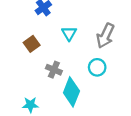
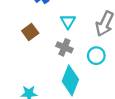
gray cross: (54, 70) -> (64, 47), moved

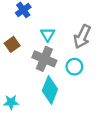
gray cross: (64, 47) -> (44, 59), size x1.5

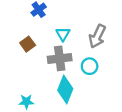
gray cross: (44, 59) -> (60, 58), turned -30

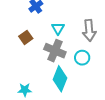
gray arrow: (97, 36) -> (89, 30), turned -30
gray cross: (60, 58) -> (55, 51), turned 30

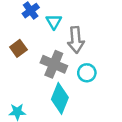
cyan triangle: (58, 28) -> (54, 22), moved
gray arrow: (89, 30) -> (76, 40), moved

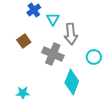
cyan circle: (87, 73) -> (94, 57), moved
cyan diamond: (60, 98) -> (72, 82), moved

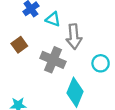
cyan triangle: (53, 19) -> (53, 19), turned -40

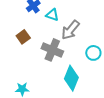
gray arrow: (74, 37) -> (70, 30), turned 45

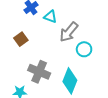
gray cross: (52, 50) -> (39, 72), moved
cyan circle: (93, 53) -> (84, 49), moved

